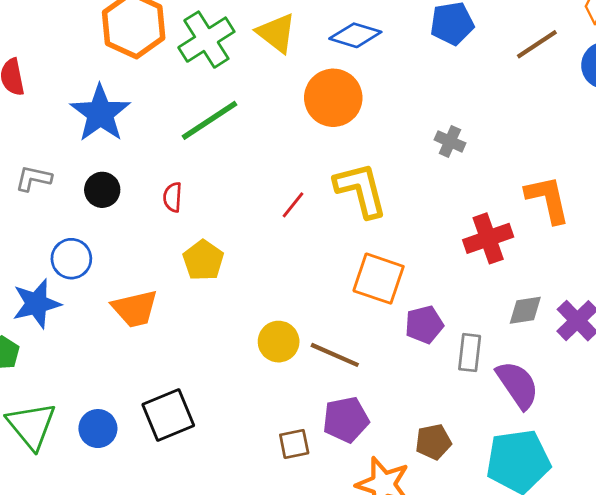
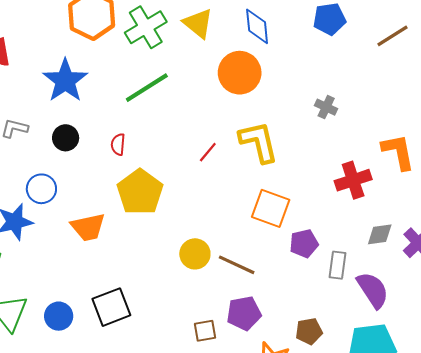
blue diamond: (355, 35) -> (257, 26), turned 66
yellow pentagon: (203, 260) -> (140, 192), size x1.5

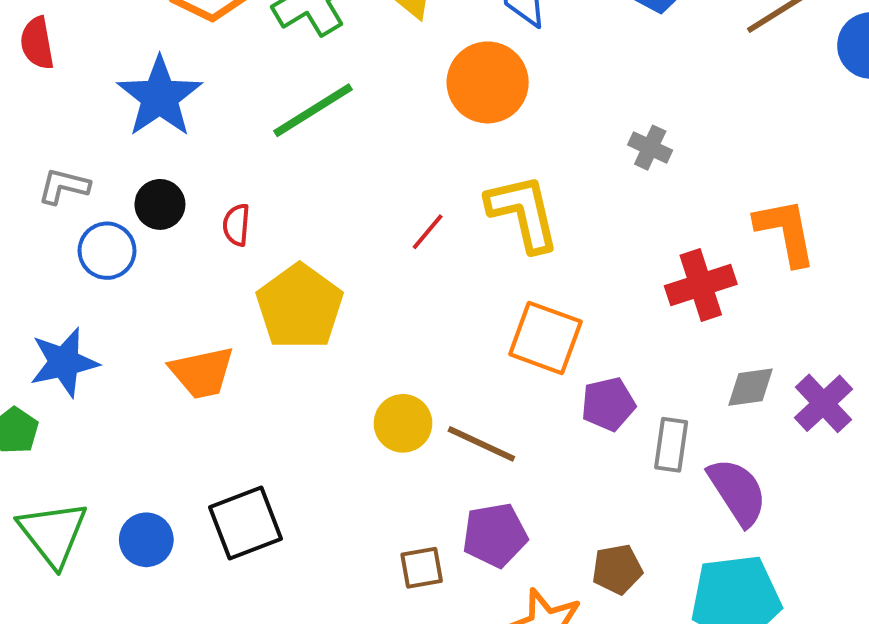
red semicircle: (118, 144) -> (236, 225), moved
blue circle: (41, 189) -> (107, 251), moved

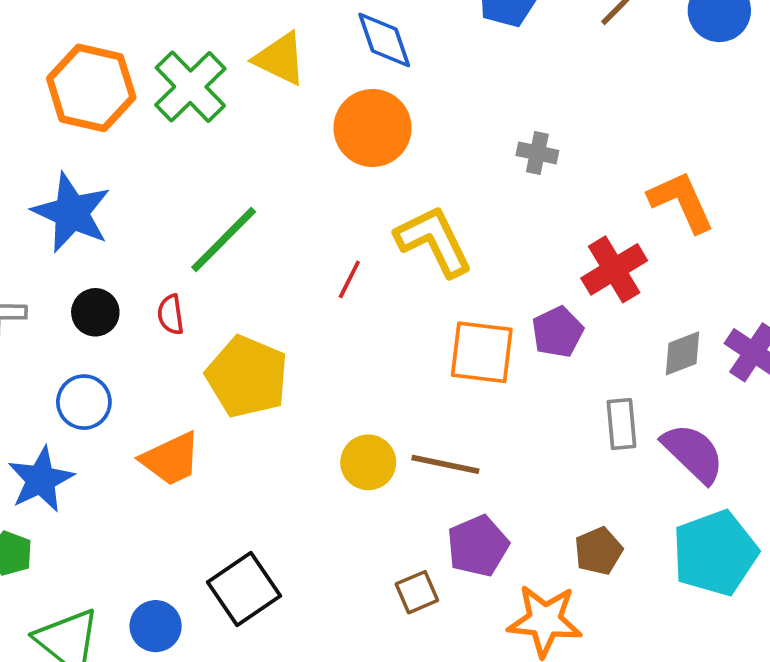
green line: (313, 110) -> (224, 239), moved
blue circle: (107, 251) -> (84, 402), moved
purple pentagon: (608, 404) -> (558, 332), moved

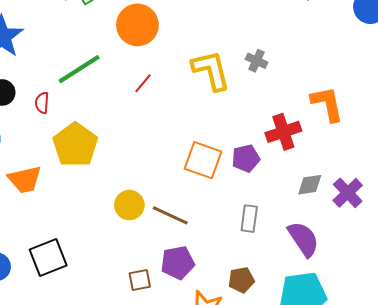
orange circle: (373, 128) -> (137, 25), moved
yellow L-shape: (434, 241) -> (211, 70), moved
red line: (349, 279) -> (143, 83), moved
gray rectangle: (621, 424) -> (249, 219), moved

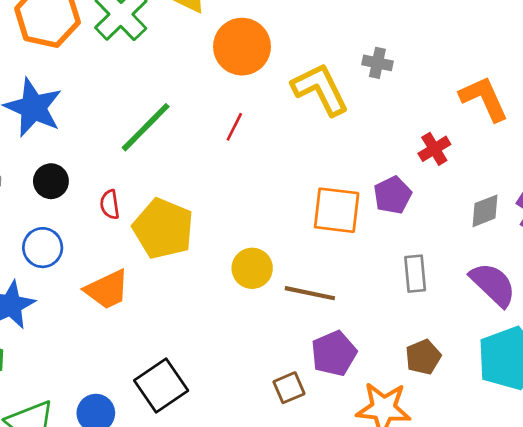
orange circle: (137, 25) -> (242, 47), moved
red semicircle: (42, 103) -> (110, 204), moved
red cross: (283, 132) -> (434, 149), size x0.7
yellow circle: (129, 205) -> (252, 268), moved

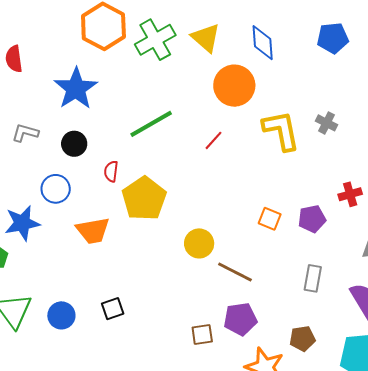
orange square: (337, 210) -> (270, 219), size x0.6
black square: (161, 386) -> (113, 309), size x0.6

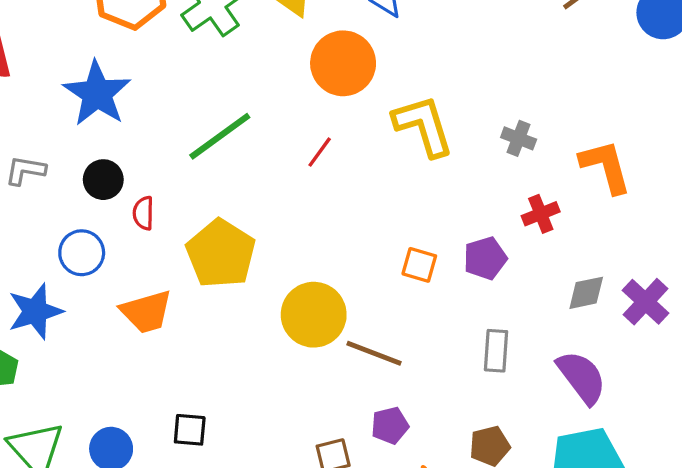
gray cross: (327, 123) -> (519, 138), moved
red semicircle: (111, 171) -> (143, 213), moved
yellow circle: (199, 243) -> (314, 315), size x1.4
black square: (113, 309) -> (190, 430), turned 30
purple pentagon: (240, 319) -> (390, 425), size x0.7

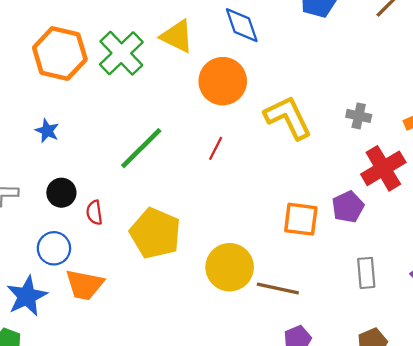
blue star: (97, 93) -> (47, 131), size x0.5
red cross: (541, 214) -> (383, 168), size x1.6
orange square: (419, 265) -> (301, 219), size x1.4
orange trapezoid: (146, 312) -> (84, 285), moved, turned 36

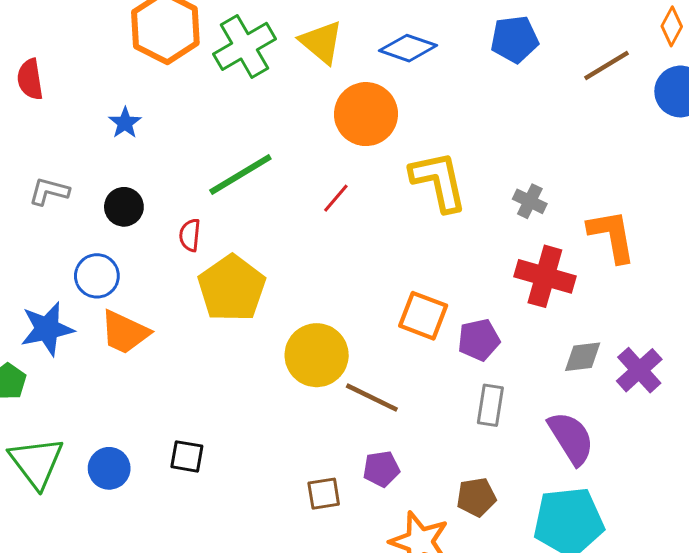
blue diamond: (242, 25) -> (408, 48), turned -66
red cross: (383, 168) -> (545, 276), turned 33
purple pentagon: (348, 207) -> (479, 340), moved
red semicircle: (94, 213) -> (190, 235), moved

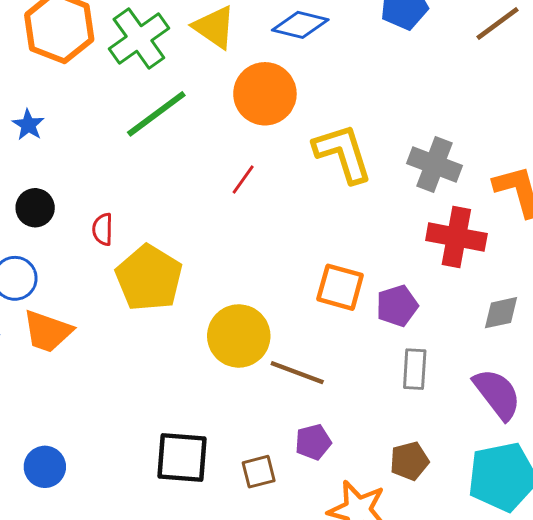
green line: (240, 174) -> (156, 114), moved
gray cross: (530, 201) -> (434, 165), size x1.6
black square: (187, 456) -> (182, 457), moved, size x1.6

